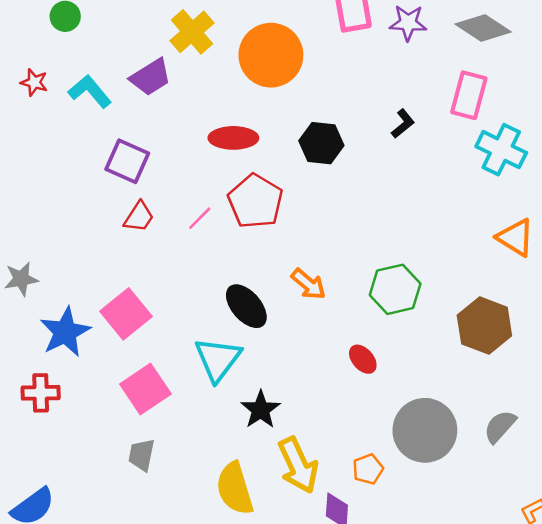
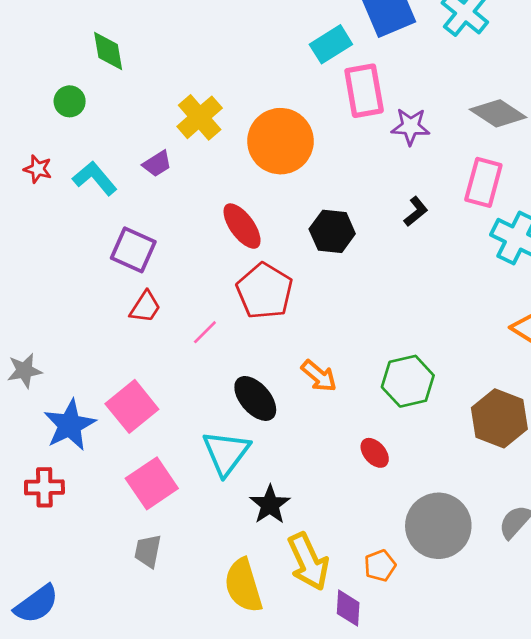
purple star: (408, 23) -> (410, 127), moved
purple trapezoid: (151, 77) -> (157, 164), size x0.7
red ellipse: (233, 138) -> (242, 226), turned 54
pink line: (200, 218) -> (205, 332), moved

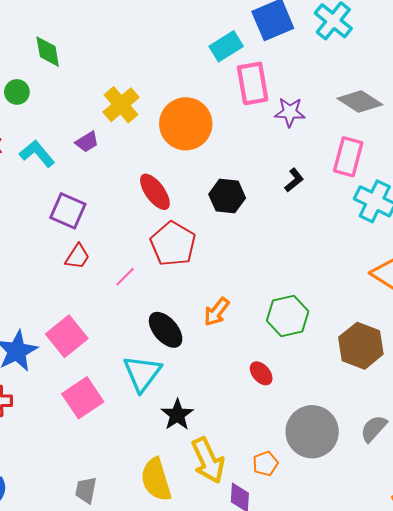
orange arrow: (319, 376) -> (217, 312), turned 88
gray trapezoid: (148, 551) -> (86, 490), moved

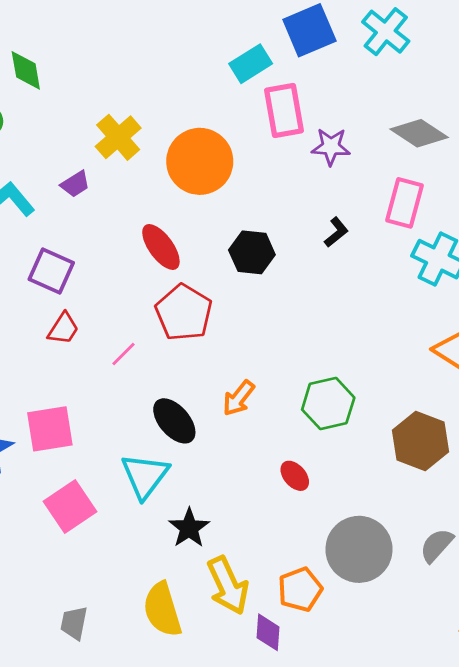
pink square: (67, 336) -> (50, 429), turned 30
orange pentagon: (265, 464) -> (300, 589), size x1.4

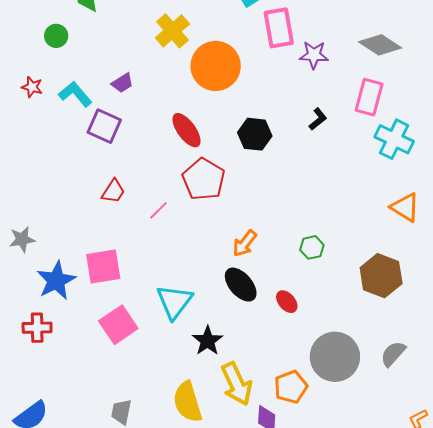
yellow cross: (118, 137) -> (172, 31), moved
purple square: (51, 271) -> (104, 126), moved
green hexagon: (328, 404) -> (312, 247), size x0.6
black ellipse: (174, 421) -> (241, 285), moved

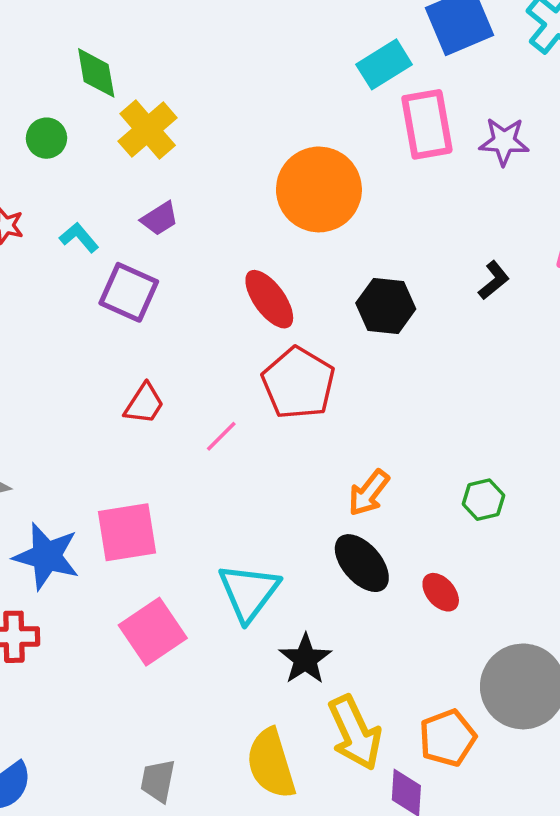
yellow cross: (172, 31) -> (148, 130), moved
purple star: (314, 55) -> (504, 142), moved
cyan L-shape: (75, 94) -> (79, 237), size x0.7
blue star: (56, 281) -> (46, 556), turned -30

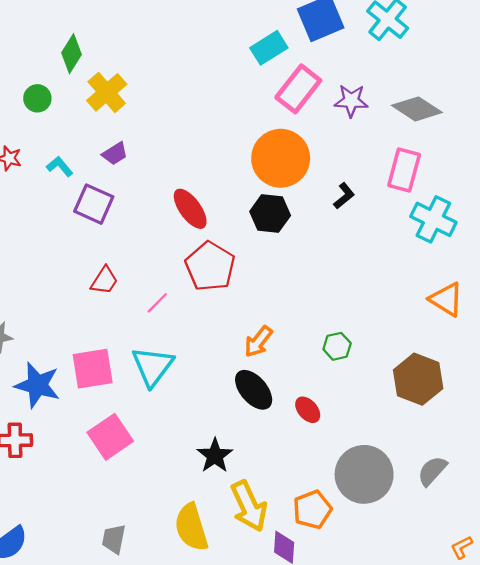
green diamond: (96, 73) -> (71, 54), turned 42
pink rectangle: (427, 124) -> (298, 89), turned 48
orange circle: (319, 189) -> (281, 158), moved
cyan triangle: (249, 592) -> (153, 366), moved

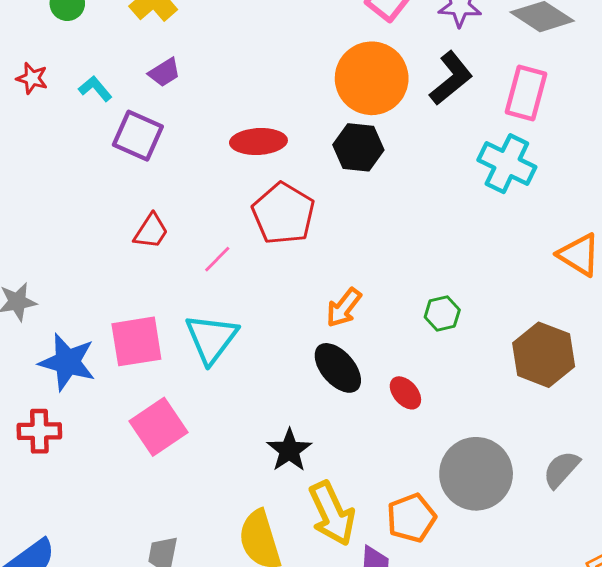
black L-shape: (344, 196) -> (451, 78), moved, size x1.6
red ellipse: (190, 209) -> (258, 142), turned -57
cyan cross: (433, 219) -> (507, 164), moved

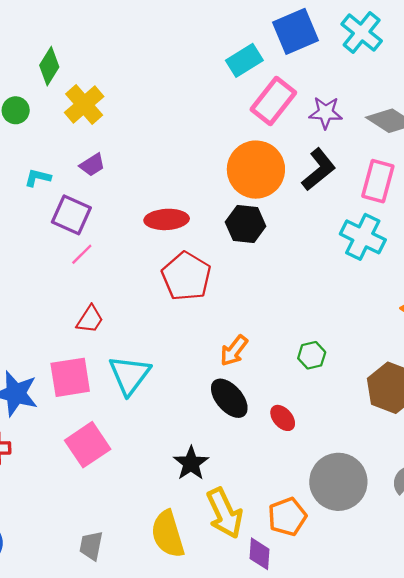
cyan L-shape: (95, 89) -> (38, 178), turned -36
red trapezoid: (151, 231) -> (90, 319), moved
pink line: (217, 259) -> (82, 254), moved

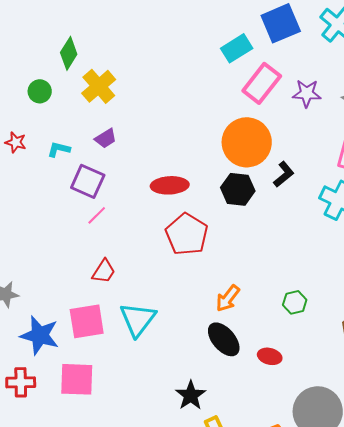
black L-shape: (319, 170) -> (284, 174), moved, size x0.7
red ellipse: (283, 418) -> (270, 356), turned -35
pink square: (88, 445) -> (77, 379), moved, turned 36

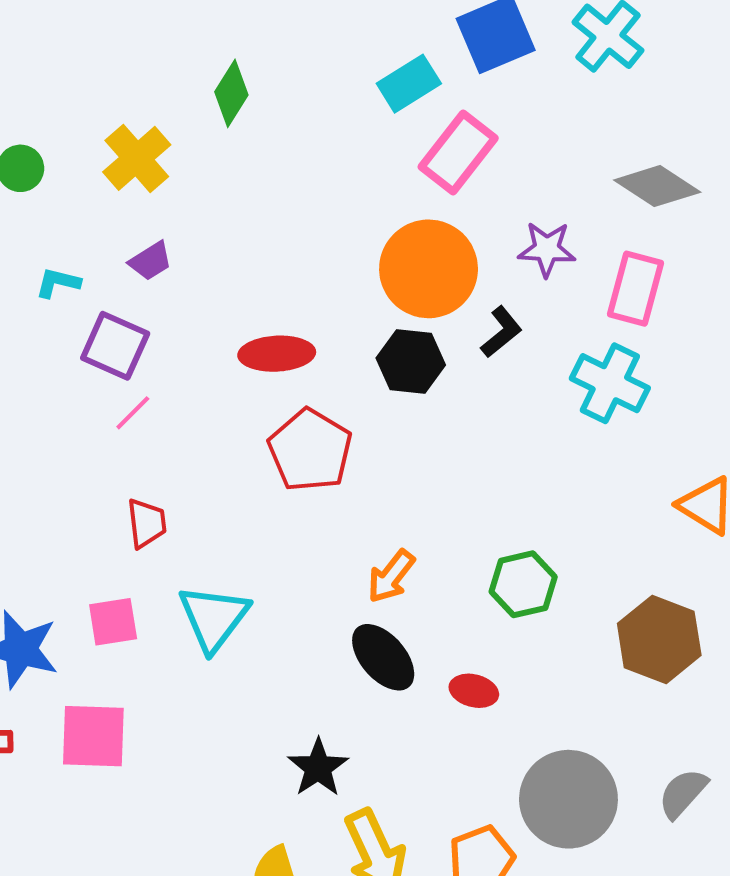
green diamond: (69, 53) -> (231, 93), moved
purple star: (307, 93) -> (547, 249), moved
red trapezoid: (104, 271) -> (147, 523), turned -40
green hexagon: (295, 302) -> (523, 584), size x1.4
pink square: (87, 321) -> (113, 622), size x0.7

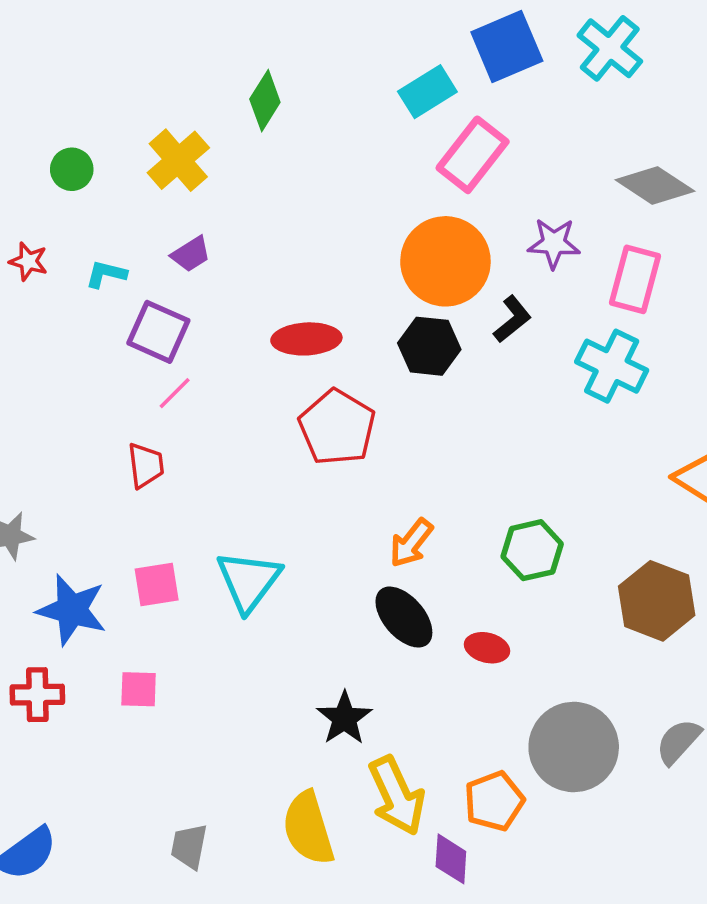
red trapezoid: (147, 523) -> (146, 465), moved
pink square: (93, 736) -> (139, 689), size x0.6

